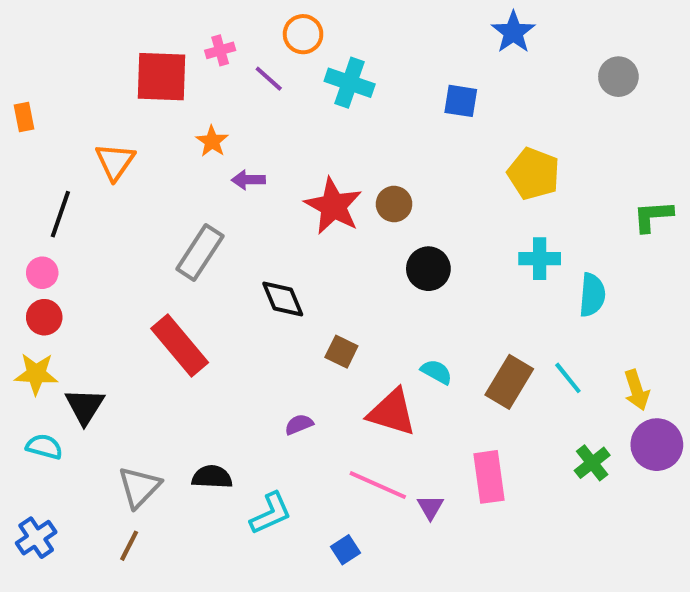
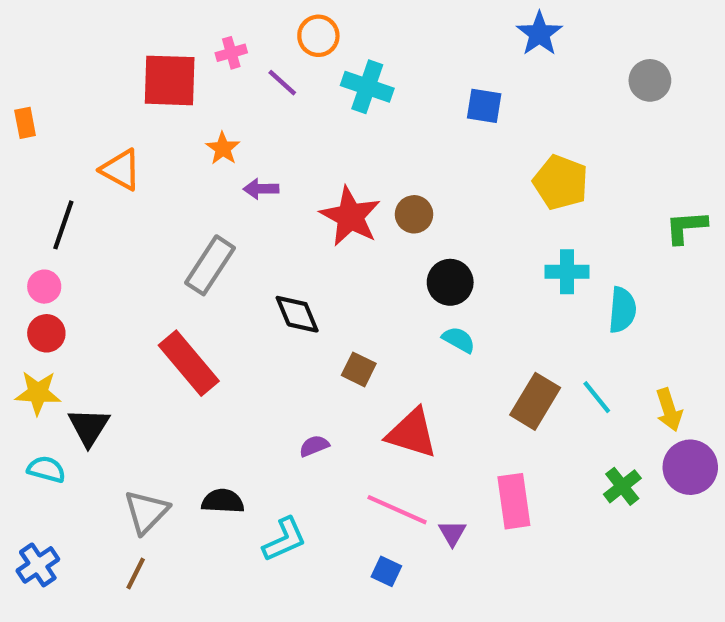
orange triangle: (115, 162) -> (121, 170), turned -36
cyan semicircle: (436, 372) -> (459, 340), moved
blue square: (345, 550) -> (386, 571), moved, turned -32

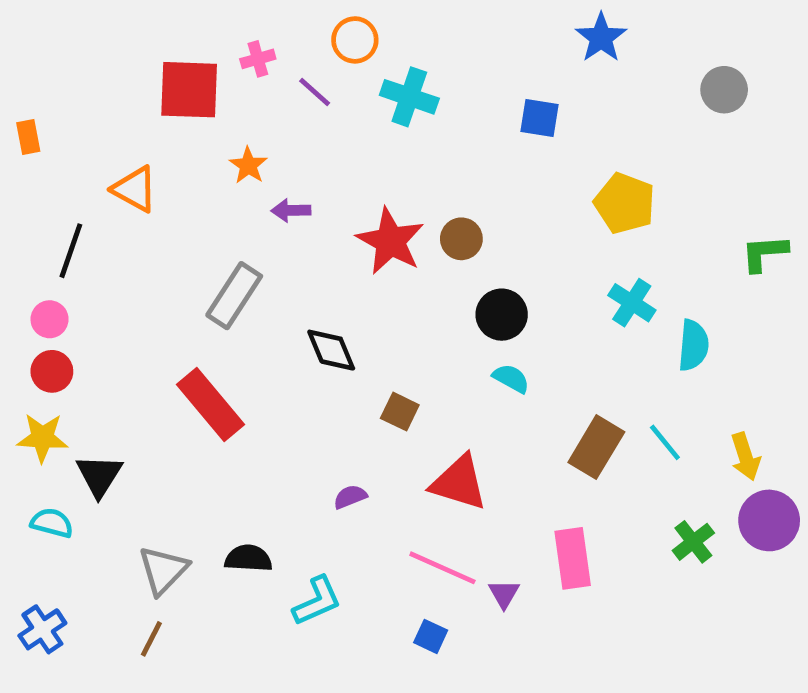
cyan cross: (567, 272) -> (632, 303), turned 33

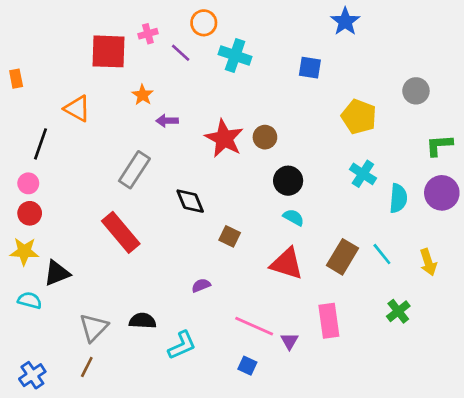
gray circle: (724, 90) -> (416, 91), moved
black triangle: (99, 476) -> (57, 273), turned 36
red triangle: (459, 483) -> (287, 264), moved
purple circle: (769, 520) -> (442, 193), moved
blue cross: (42, 629) -> (32, 375), moved

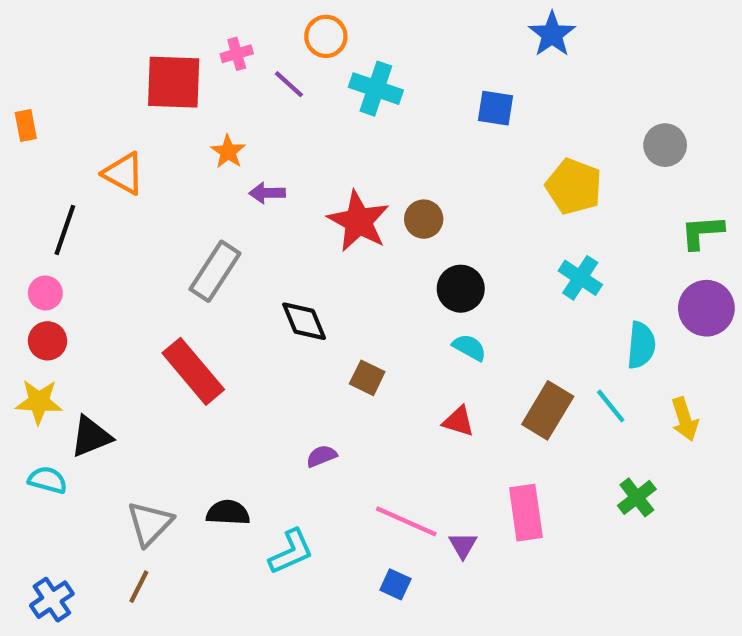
cyan semicircle: (398, 198) -> (641, 345), moved
red triangle: (287, 264) -> (459, 421), size x0.6

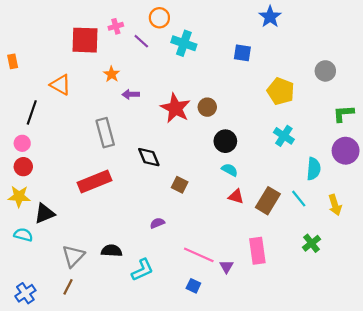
gray rectangle: (215, 271) -> (105, 133), turned -48
red rectangle: (193, 371) -> (95, 182), turned -72
red triangle: (459, 421) -> (236, 196), moved

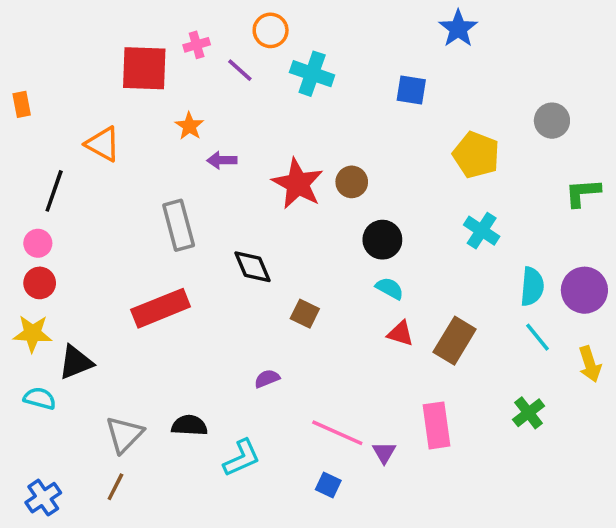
purple circle: (346, 151) -> (584, 290), moved
cyan line: (299, 199) -> (538, 337), moved
yellow arrow: (335, 205) -> (590, 364), moved

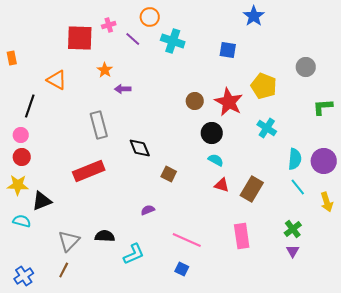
red star: (298, 184) -> (229, 102), moved
purple triangle: (384, 453) -> (293, 251), moved

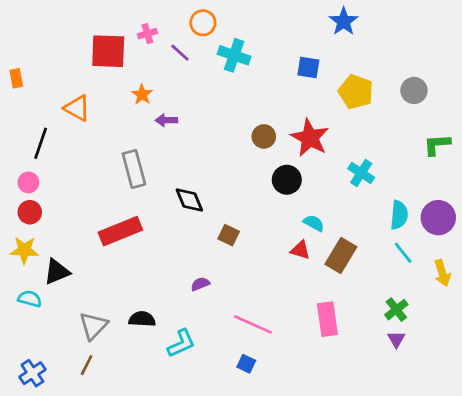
yellow pentagon: (264, 86) -> (356, 92), moved
cyan semicircle: (216, 160) -> (314, 223), moved

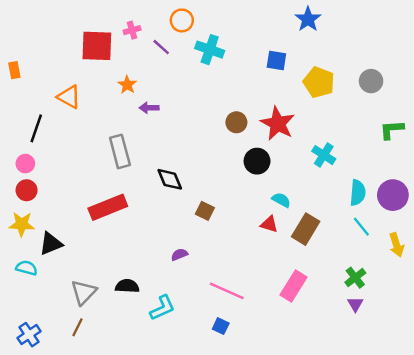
pink rectangle: (327, 319) -> (293, 286), turned 40

